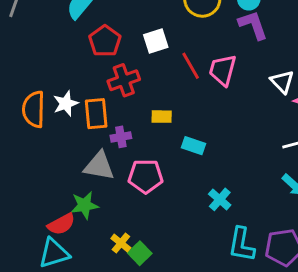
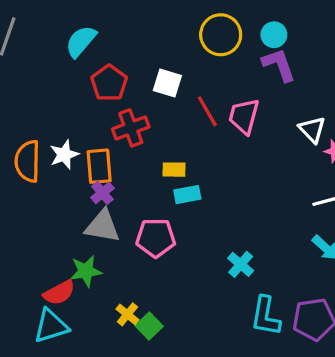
white square: (156, 41) -> (167, 83), turned 35
purple cross: (121, 137) -> (102, 193), moved, turned -30
cyan rectangle: (194, 146) -> (187, 195), moved, turned -30

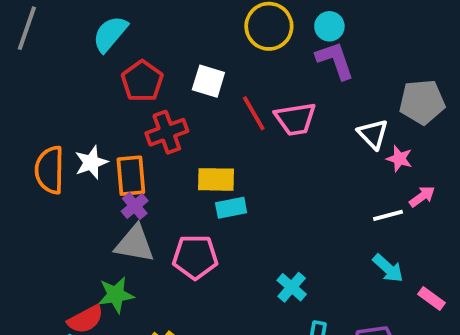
pink trapezoid: (244, 116) -> (295, 119), turned -114
yellow rectangle: (174, 170) -> (216, 179), size x1.4

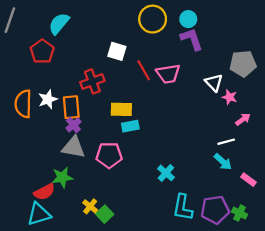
red pentagon: (142, 81) -> (42, 51), moved
white line: (388, 215) -> (226, 142), moved

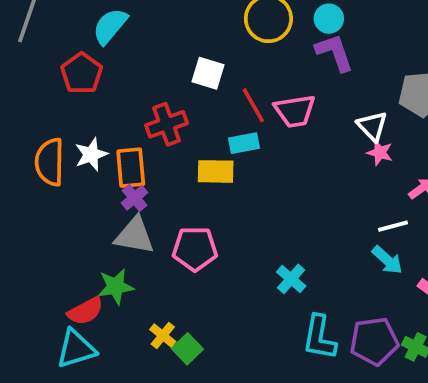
pink star: (230, 97) -> (380, 153), moved
cyan rectangle: (130, 126) -> (244, 143), moved

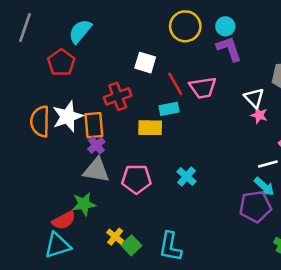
white star: (91, 154) -> (68, 116), size x1.4
cyan cross: (291, 279) -> (186, 176), moved
cyan L-shape: (319, 337) -> (170, 247), moved
purple pentagon: (374, 341) -> (255, 207), moved

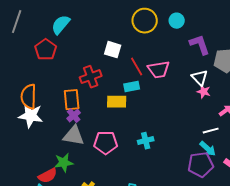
purple L-shape: (229, 49) -> (200, 45), moved
white star: (68, 116) -> (31, 116), moved, turned 30
cyan cross: (186, 176) -> (146, 141), turned 35

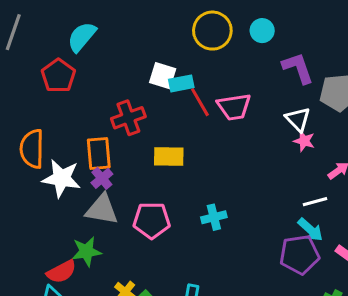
cyan rectangle: (132, 87) -> (181, 83), moved
white star: (31, 116) -> (61, 178), moved

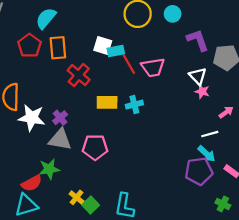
red cross: (128, 118) -> (79, 75), turned -30
orange rectangle: (99, 153) -> (58, 48), moved
cyan cross: (214, 217) -> (134, 105), moved

